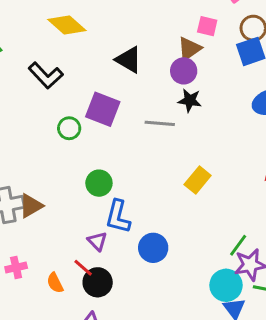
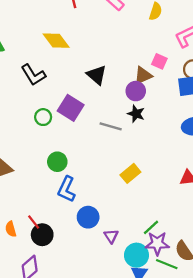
purple triangle: (97, 241) -> (111, 236), moved

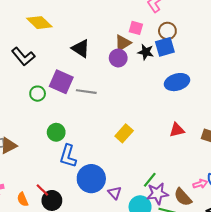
black star: (136, 114) -> (146, 52), moved
gray line: (111, 126) -> (86, 92), moved
blue circle: (88, 217) -> (91, 179), size x1.4

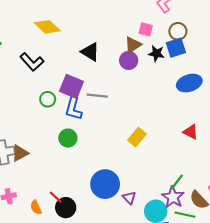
red triangle: (177, 130) -> (191, 132), turned 42
blue L-shape: (68, 156) -> (73, 108), moved
green line: (150, 180) -> (177, 182), moved
purple star: (157, 194) -> (173, 197), turned -30

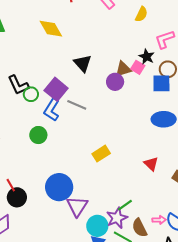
pink square: (146, 29) -> (138, 67), moved
black star: (156, 53) -> (147, 57), moved
black L-shape: (32, 62) -> (18, 85), moved
purple triangle: (129, 198) -> (77, 206), size x1.6

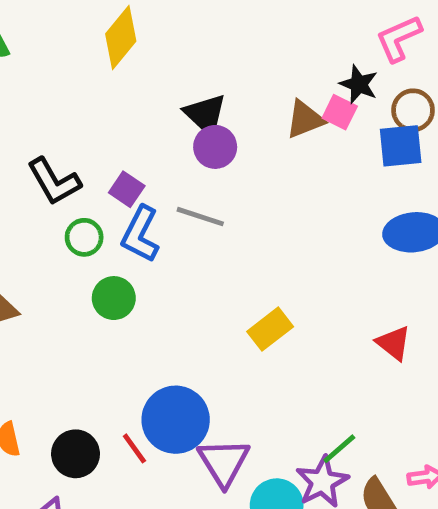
yellow diamond: (51, 29) -> (121, 38), turned 75
purple circle: (115, 82) -> (215, 147), moved
purple square: (56, 89) -> (127, 189), moved, size x0.6
green circle: (31, 94) -> (84, 237), moved
red line: (11, 185) -> (134, 448), moved

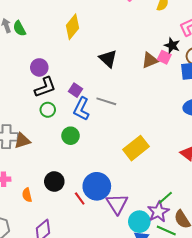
purple circle: (215, 147) -> (39, 67), moved
black L-shape: (54, 181) -> (45, 87), turned -80
green circle: (84, 237) -> (48, 110), moved
yellow rectangle: (270, 329) -> (136, 148), size x1.4
black circle: (76, 454) -> (54, 181), moved

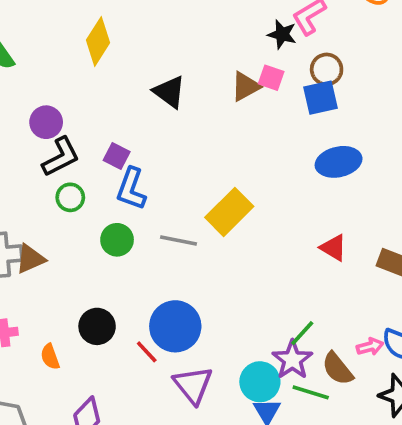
black star: (172, 45) -> (282, 34), moved
gray line: (106, 101) -> (179, 240), moved
yellow rectangle: (136, 148) -> (229, 212), moved
purple triangle: (117, 204) -> (193, 385), moved

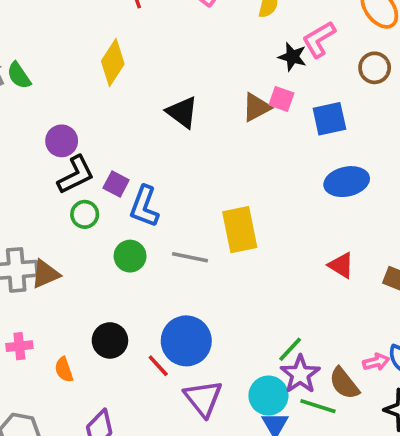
brown circle: (327, 69) -> (375, 68), moved
purple square: (117, 156) -> (116, 184), moved
yellow rectangle: (229, 212) -> (240, 230), turned -57
green line: (302, 333) -> (290, 349), moved

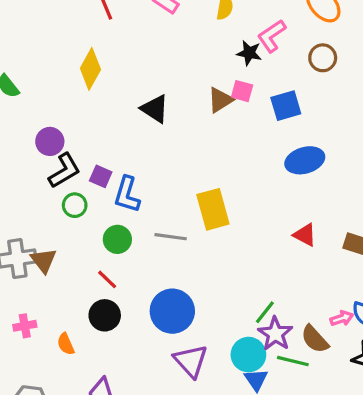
brown triangle: (45, 274) -> (44, 260), turned -40
red line: (158, 366) -> (107, 279), moved

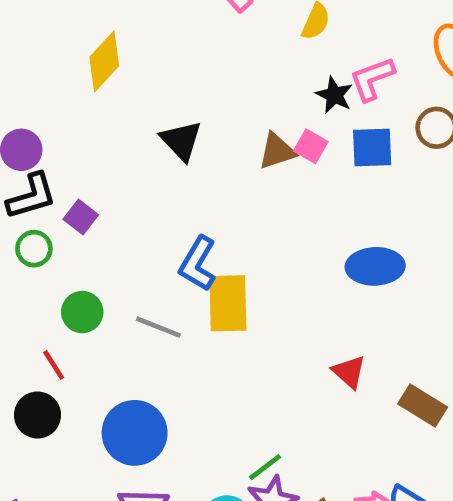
blue square: (286, 106) -> (372, 147), moved
blue L-shape: (127, 195) -> (198, 264), moved

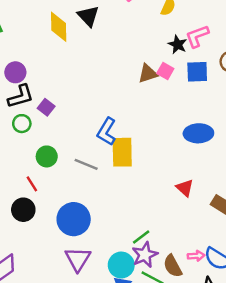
yellow diamond: (104, 62) -> (59, 27), turned -44
black triangle: (181, 141) -> (88, 16), moved

